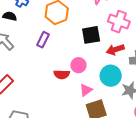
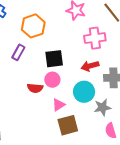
pink cross: (119, 22) -> (95, 38), turned -30
black square: (91, 35) -> (54, 59), moved

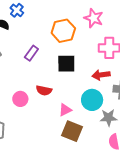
orange hexagon: (33, 26) -> (63, 31), moved
pink circle: (52, 80) -> (20, 99), moved
brown square: (68, 125) -> (72, 131), turned 30

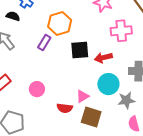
orange hexagon: (63, 31) -> (60, 23), moved
red arrow: (101, 75) -> (103, 58), moved
red semicircle: (44, 90) -> (65, 108), moved

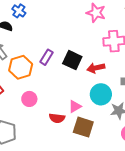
orange hexagon: (60, 23) -> (21, 67), moved
purple rectangle: (44, 42) -> (47, 57), moved
black square: (80, 50) -> (72, 60), turned 30

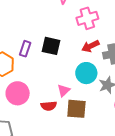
red arrow: (96, 68) -> (90, 46), moved
pink circle: (29, 99) -> (18, 93), size x1.5

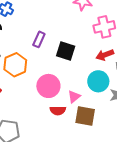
purple rectangle: (25, 49) -> (39, 39), moved
pink circle: (18, 93) -> (48, 86), moved

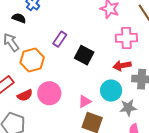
pink circle: (48, 86) -> (49, 93), moved
red semicircle: (58, 111) -> (25, 95), moved, turned -35

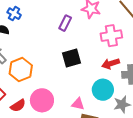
purple rectangle: (60, 39) -> (65, 23), moved
black square: (84, 55) -> (72, 58), turned -36
pink triangle: (85, 101) -> (78, 104), turned 48

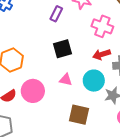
pink cross: (111, 36) -> (102, 26), turned 30
pink triangle: (78, 104) -> (66, 80), moved

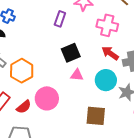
red arrow: (102, 54) -> (110, 53), turned 60
pink triangle: (66, 80) -> (77, 75), moved

